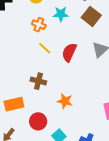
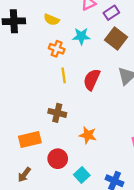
yellow line: (45, 48) -> (64, 75), turned 40

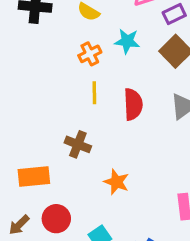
orange cross: (57, 49) -> (90, 54), turned 35
red semicircle: (92, 80) -> (133, 104), turned 145
red circle: (58, 159) -> (56, 219), moved

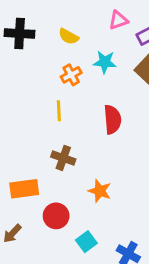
yellow line: (94, 93) -> (59, 111), moved
red circle: (56, 219) -> (56, 216), moved

